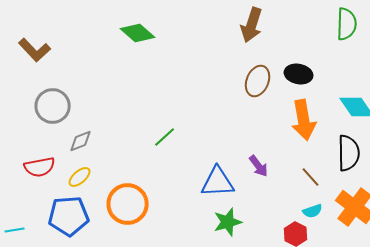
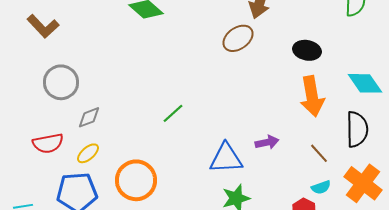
brown ellipse: (258, 81) -> (238, 38), moved, turned 32
purple arrow: (259, 166) -> (267, 142), turned -65

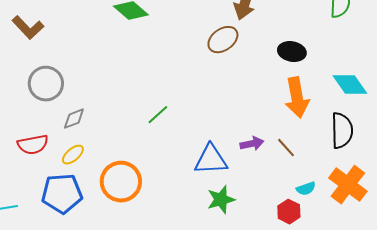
brown line: (319, 153) -> (286, 148), moved

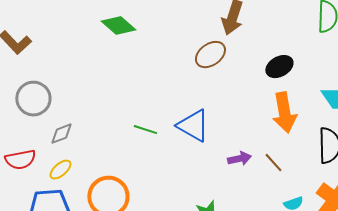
black ellipse: (292, 52) -> (279, 67), turned -40
green line: (158, 115) -> (145, 130), turned 60
blue triangle: (211, 160) -> (193, 126), moved, turned 33

